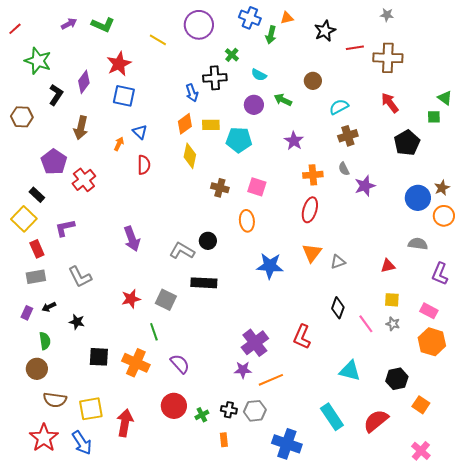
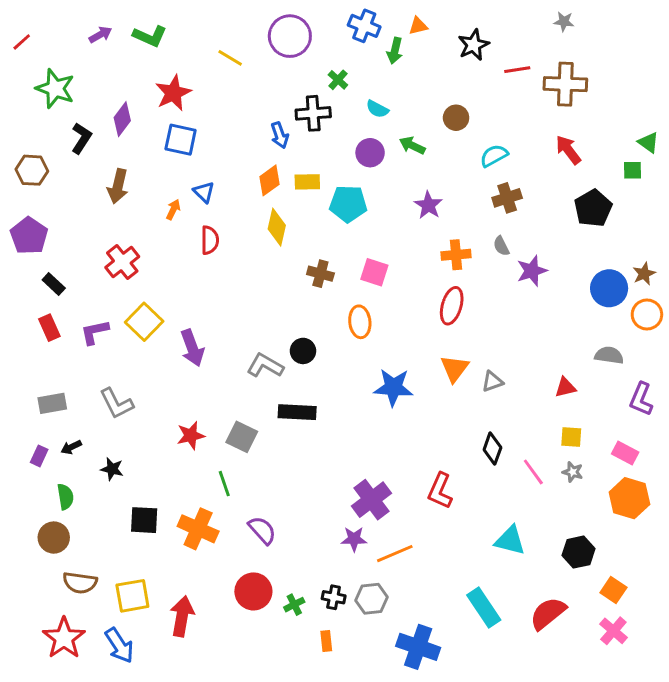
purple pentagon: (54, 162) -> (29, 236), moved
yellow square: (24, 219) -> (144, 322), moved
red rectangle: (37, 249) -> (49, 328), moved
pink cross: (421, 451) -> (613, 631), moved

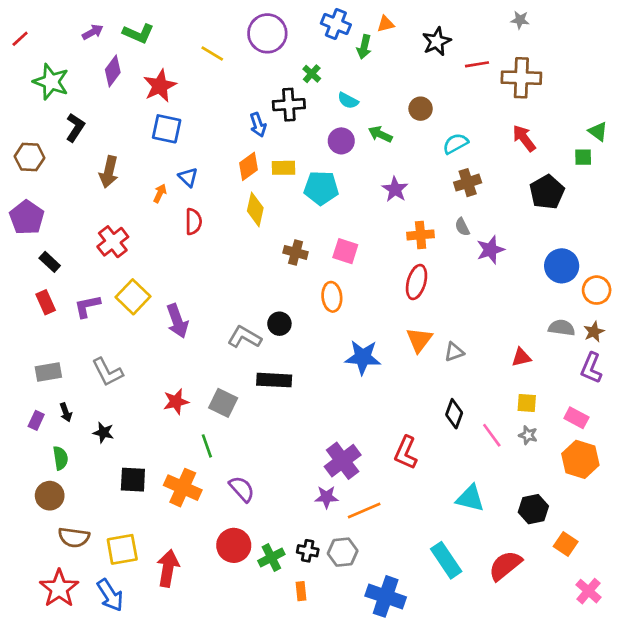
purple diamond: (122, 119) -> (113, 71), moved
brown star: (644, 274) -> (594, 332), moved
black arrow: (71, 447) -> (66, 412), turned -84
green cross: (294, 605) -> (271, 557), size x1.4
pink cross: (613, 631) -> (589, 591), moved

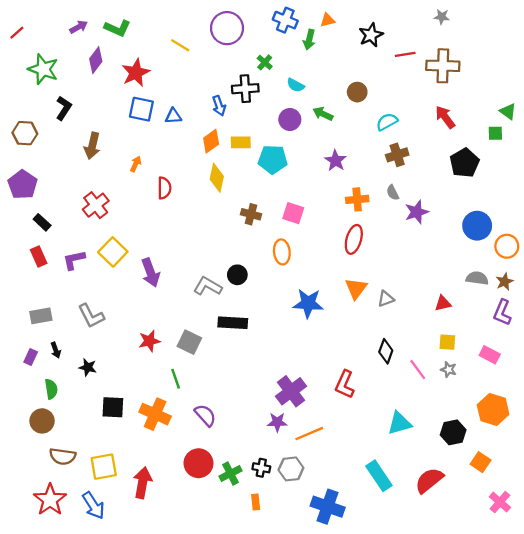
blue triangle: (188, 177) -> (173, 116), moved, turned -48
orange hexagon: (580, 459) -> (493, 410), moved
cyan triangle: (470, 498) -> (399, 423), turned -30

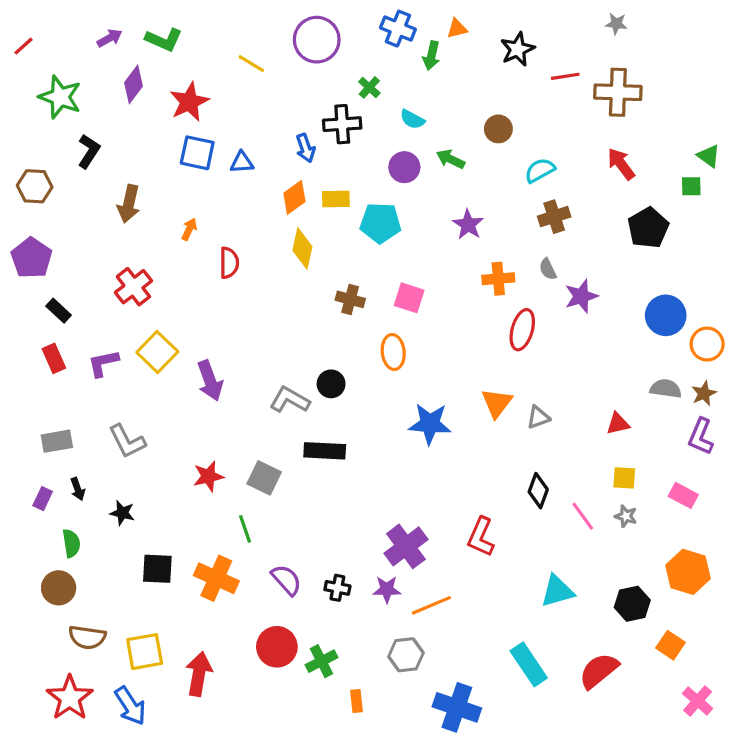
red ellipse: (354, 239) -> (522, 330), moved
black cross: (261, 468) -> (337, 588), moved

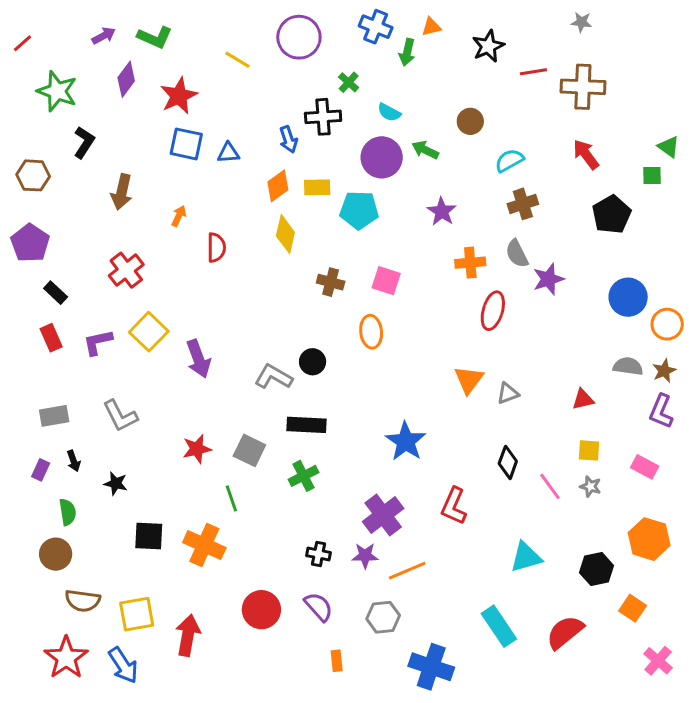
purple circle: (404, 167) -> (382, 157), size x1.4
gray semicircle: (548, 269) -> (517, 254), size x1.4
blue star: (430, 424) -> (406, 441), moved, turned 30
purple semicircle: (286, 580) -> (319, 607), moved
green cross: (321, 661) -> (304, 476), moved

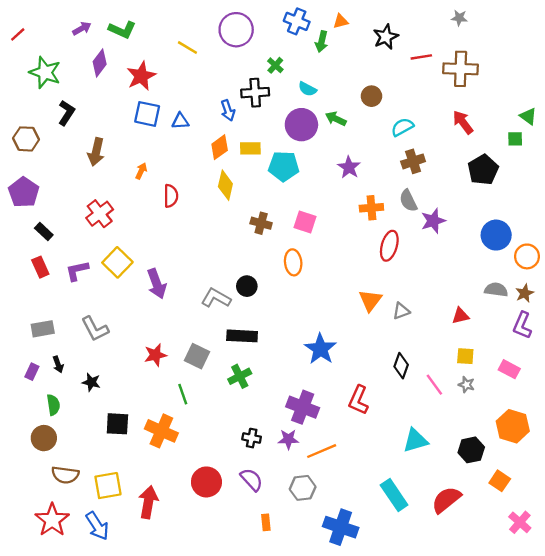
purple cross: (383, 515) -> (303, 407), turned -32

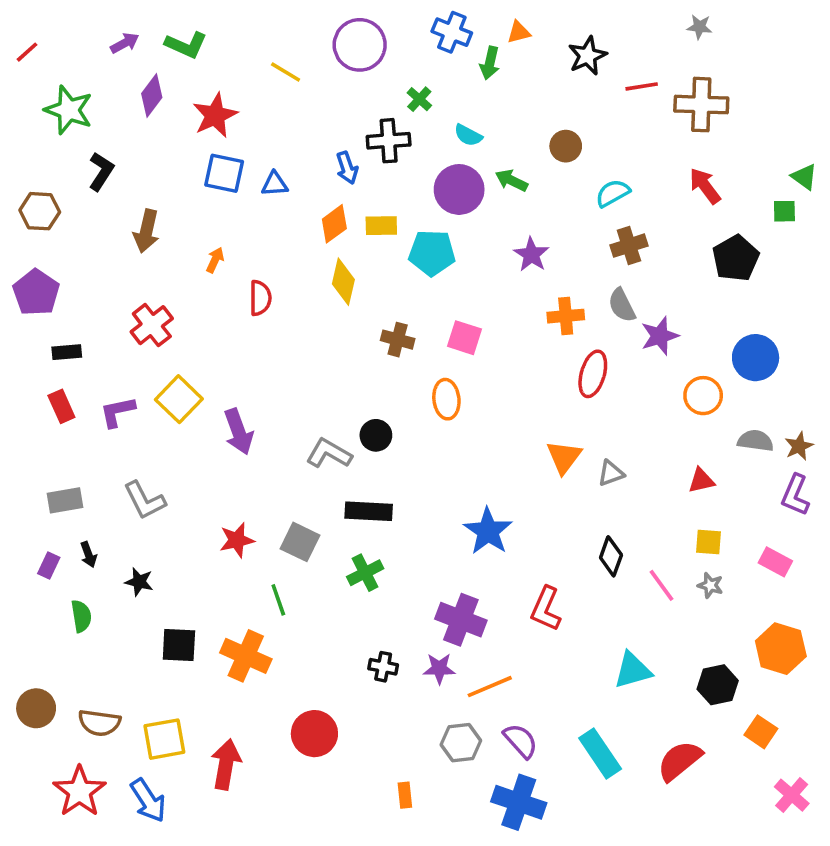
black rectangle: (44, 231) -> (67, 352), turned -48
orange circle: (527, 256) -> (703, 396), moved
brown circle: (44, 438) -> (36, 708), moved
purple semicircle: (252, 480) -> (521, 741), moved

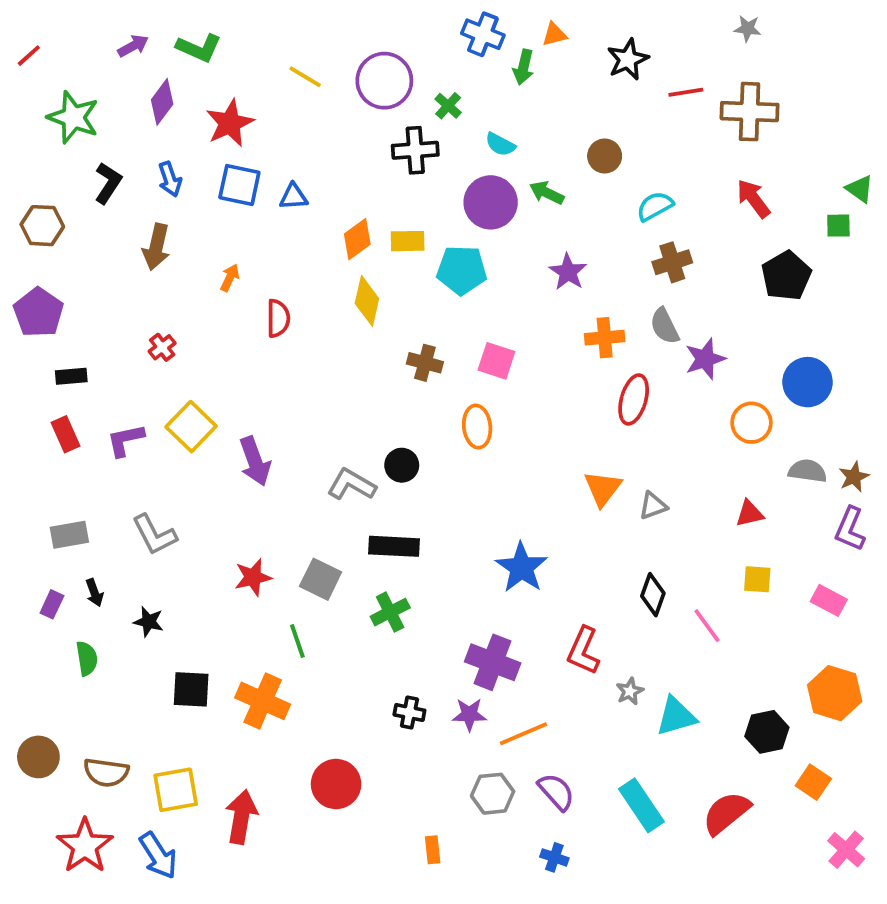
purple circle: (360, 45) -> (384, 81), moved
blue arrow: (347, 168) -> (170, 179), moved
red cross: (152, 325) -> (162, 347), size x0.6
gray star: (710, 585) -> (630, 691), moved, turned 30
blue cross: (519, 802) -> (554, 857), size x0.5

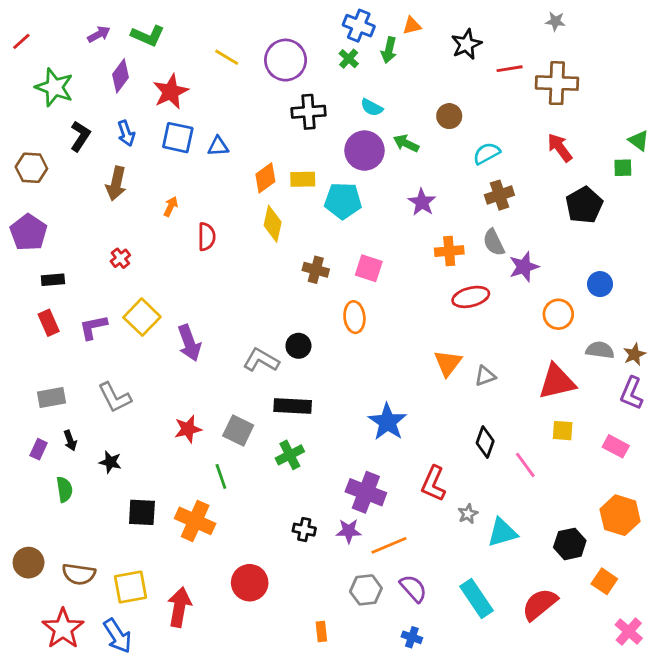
green cross: (448, 106) -> (349, 59), moved
blue circle: (808, 382) -> (600, 284), size x0.7
red ellipse: (634, 399) -> (471, 297), turned 60
red triangle: (750, 513) -> (557, 382), size x1.8

